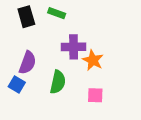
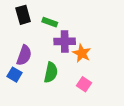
green rectangle: (57, 13) -> (50, 22), moved
pink square: (95, 95) -> (84, 84), turned 32

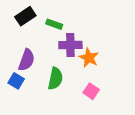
black rectangle: (23, 15) -> (25, 16), turned 72

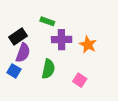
black rectangle: (25, 16) -> (18, 36), moved
orange star: (89, 58) -> (88, 45), moved

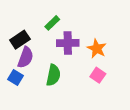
green rectangle: (47, 21) -> (52, 23), turned -64
pink square: (80, 80) -> (98, 75), moved

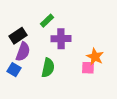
orange star: (97, 49) -> (95, 57), moved
pink square: (98, 75) -> (88, 68), turned -32

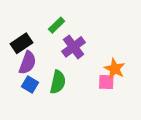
purple cross: (61, 39) -> (74, 47), turned -36
blue square: (14, 70) -> (30, 84), moved

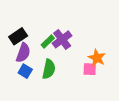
green rectangle: (57, 25) -> (48, 41), moved

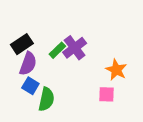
green semicircle: (49, 69) -> (46, 99), moved
pink square: (90, 69) -> (106, 94), moved

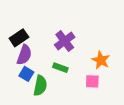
green rectangle: (57, 50) -> (60, 68), moved, turned 64

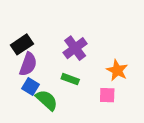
green semicircle: (40, 86) -> (47, 100), turned -60

